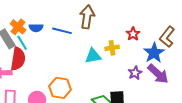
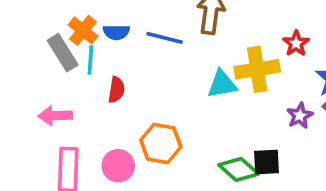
cyan line: (22, 43) -> (90, 60), turned 35
yellow cross: (112, 48) -> (257, 69), size x1.6
red semicircle: (18, 59) -> (116, 90), moved, size x0.6

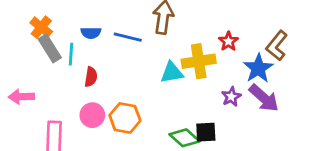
orange cross: (83, 30) -> (41, 27), moved
pink arrow: (55, 116) -> (21, 97), moved
pink circle: (118, 166) -> (92, 115), moved

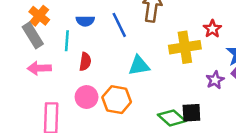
blue line: (128, 37) -> (119, 25), turned 50
gray rectangle: (50, 48) -> (33, 35), moved
cyan triangle: (172, 73) -> (139, 66), moved
pink arrow: (21, 97) -> (39, 68), moved

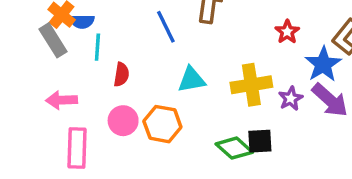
blue semicircle: (85, 21) -> (82, 22), moved
yellow cross: (185, 47) -> (251, 85), moved
pink arrow: (39, 68) -> (62, 100), moved

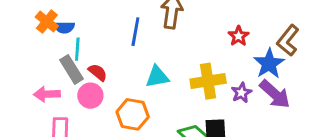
blue line: (166, 27) -> (135, 32), turned 36
gray rectangle: (53, 40) -> (72, 69), moved
red semicircle: (121, 75) -> (98, 72), turned -60
pink circle: (123, 121) -> (90, 96), moved

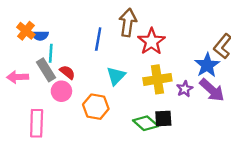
red star: (239, 36) -> (151, 41), moved, size x1.6
cyan triangle: (157, 77) -> (116, 76), turned -36
pink arrow: (47, 94) -> (18, 77), moved

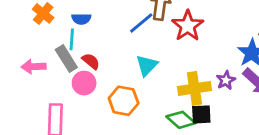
blue semicircle: (40, 36) -> (81, 19), moved
blue line: (98, 39) -> (141, 23), moved, turned 40
yellow cross: (157, 79) -> (194, 88), moved

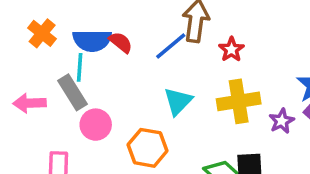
blue semicircle: (81, 19) -> (92, 41), size x1.5
red star: (188, 26) -> (232, 49), size x0.6
red semicircle: (91, 61) -> (121, 42), moved
yellow cross: (194, 88) -> (239, 101), moved

